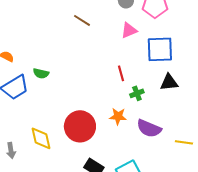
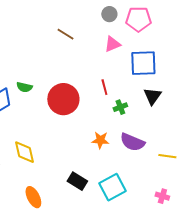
black triangle: (169, 82) -> (152, 96), turned -48
orange star: (118, 116) -> (100, 140), moved
red circle: (80, 126) -> (63, 99), moved

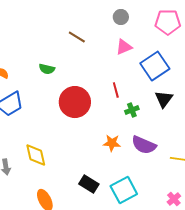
pink pentagon: (138, 19) -> (168, 22), moved
blue square: (143, 63) -> (155, 66), turned -32
green semicircle: (24, 87) -> (47, 69), moved
pink cross: (162, 196) -> (174, 199), turned 32

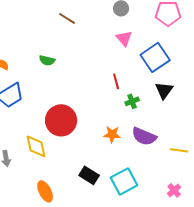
brown line: (77, 37) -> (67, 18), moved
pink triangle: (124, 47) -> (124, 38), turned -48
red circle: (75, 102) -> (61, 120), moved

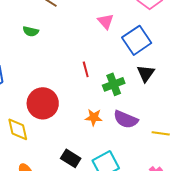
green semicircle: (47, 60) -> (31, 31), moved
red line: (116, 81) -> (86, 69), moved
green cross: (132, 101) -> (114, 84), size x1.5

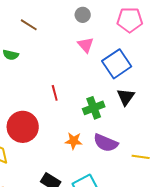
red line: (86, 69) -> (55, 93), moved

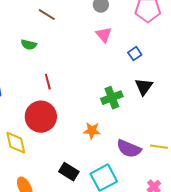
blue square: (117, 64) -> (135, 54), size x0.5
red line: (55, 93) -> (48, 82), moved
purple semicircle: (106, 143) -> (129, 149), moved

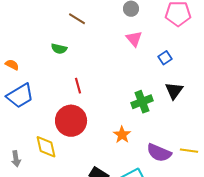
orange star: (92, 131) -> (122, 135), turned 30

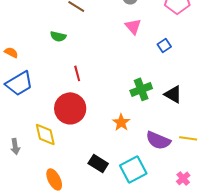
black triangle: (174, 91) -> (173, 94), moved, turned -36

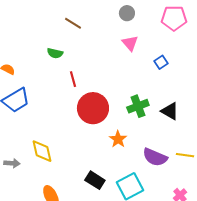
red line: (77, 73) -> (73, 79), moved
red circle: (70, 108) -> (93, 108), moved
gray arrow: (15, 146) -> (12, 163), turned -77

